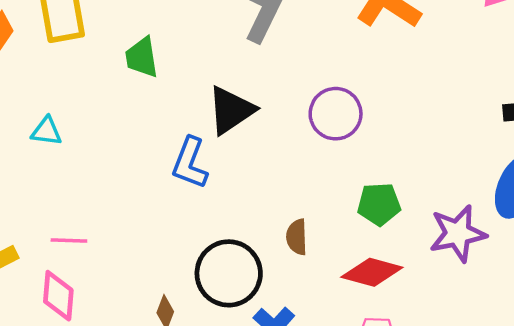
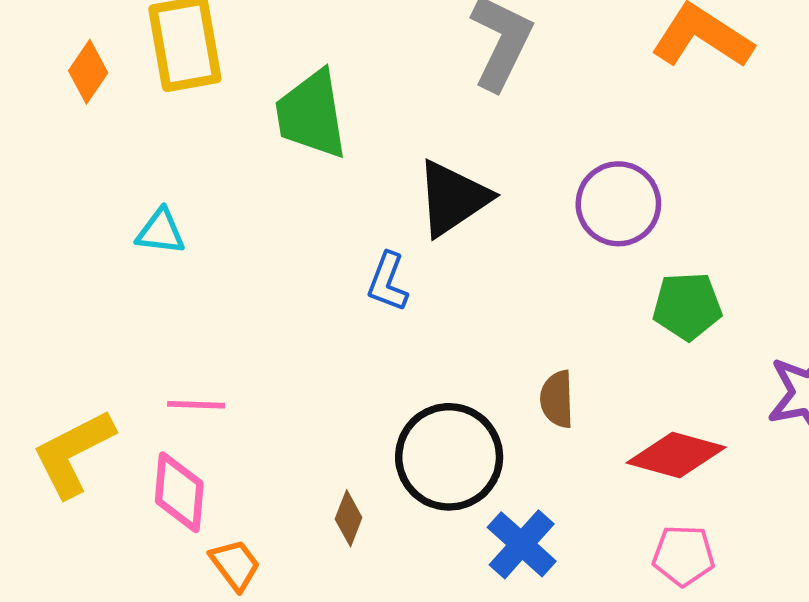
green trapezoid: (142, 57) -> (311, 115), size x1.4
blue L-shape: (190, 163) -> (388, 282), size x0.7
green pentagon: (379, 204) -> (687, 306), moved

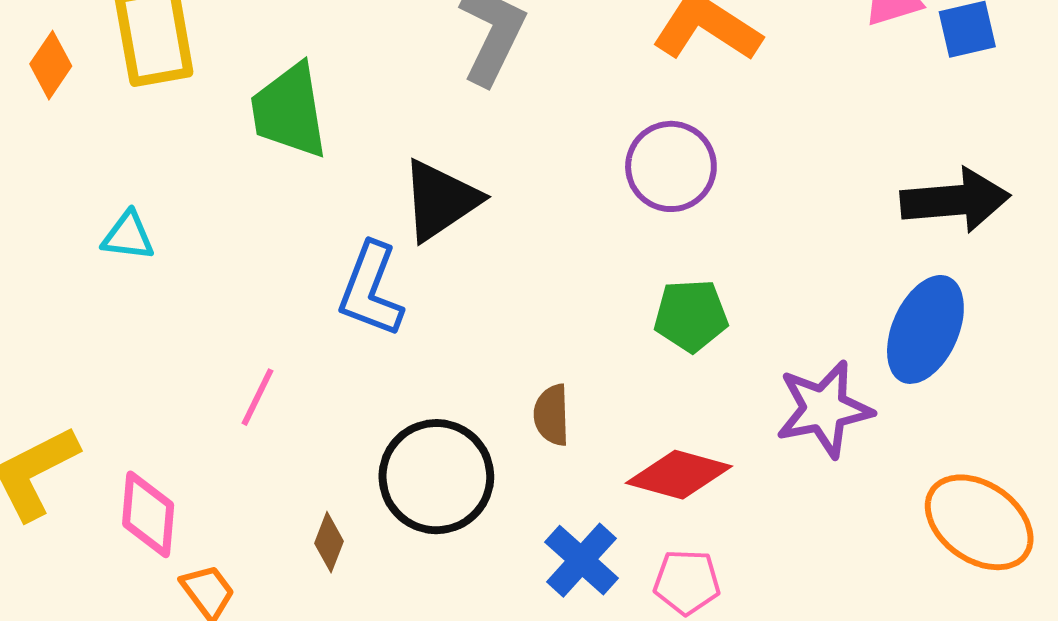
purple circle: (618, 204) -> (671, 166), moved
blue L-shape: (388, 282) -> (371, 290), size x1.5
pink line: (196, 405) -> (257, 397), moved, turned -66
blue cross: (522, 544) -> (582, 560), moved

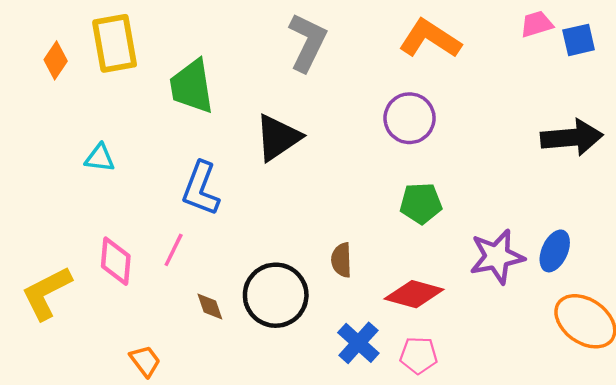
blue L-shape: (371, 290) -> (201, 189), moved
blue ellipse: (925, 329) -> (555, 251), moved, size x0.7
pink diamond: (148, 514) -> (116, 261), moved
brown diamond: (329, 542) -> (210, 307), moved, turned -40

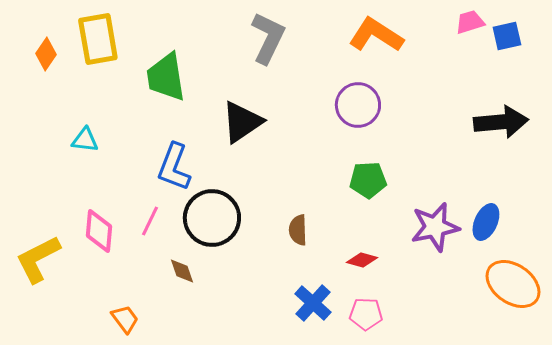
red diamond: (414, 294) -> (362, 260), size x0.6
black circle: (276, 295) -> (212, 218), moved

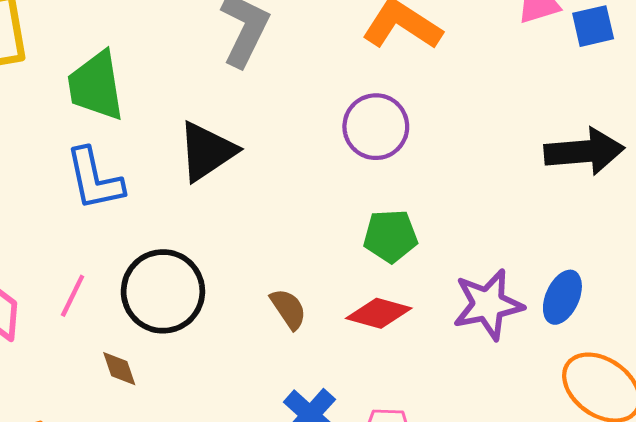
blue L-shape: (174, 167) -> (94, 179), moved, turned -33
brown semicircle: (298, 230) -> (288, 309), turned 148
red diamond: (362, 260) -> (379, 313), moved, size x1.4

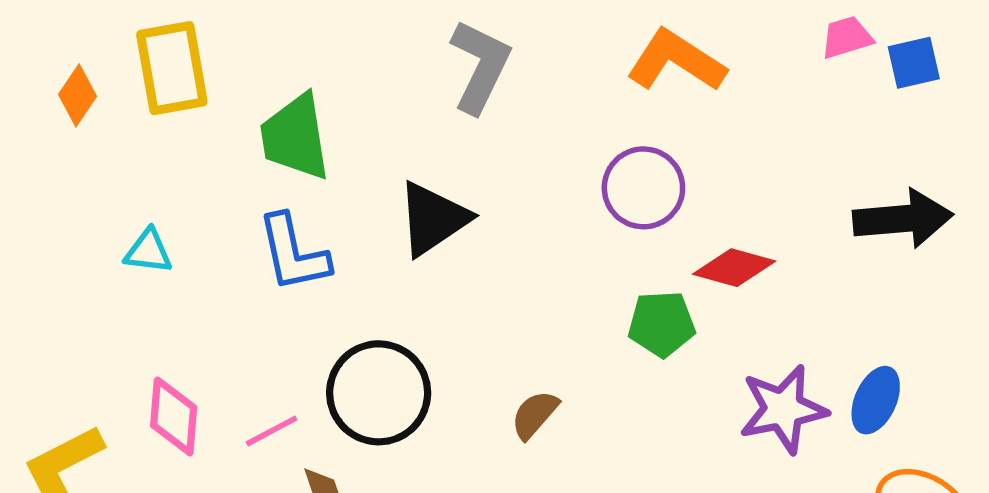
pink line: (73, 296) -> (272, 431), moved, turned 36
brown semicircle: (288, 309) -> (535, 415), turned -105
red diamond: (379, 313) -> (734, 268), moved

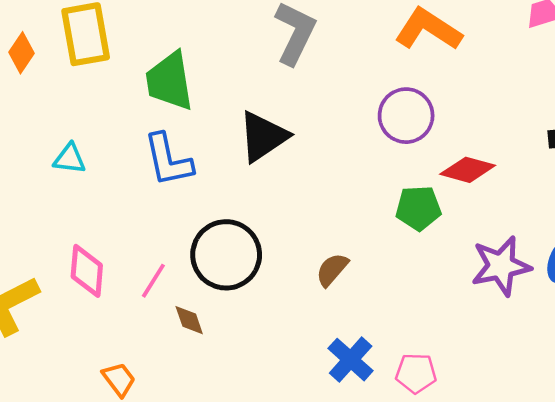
pink line: (272, 431) -> (153, 281), turned -30

